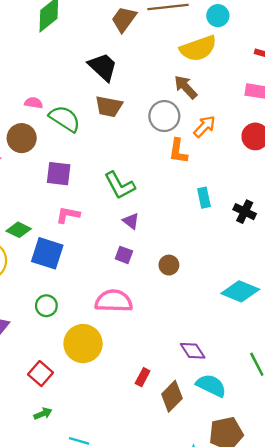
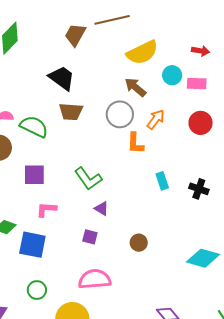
cyan circle: (218, 16) -> (172, 75), moved
purple square: (124, 255) -> (90, 237), moved

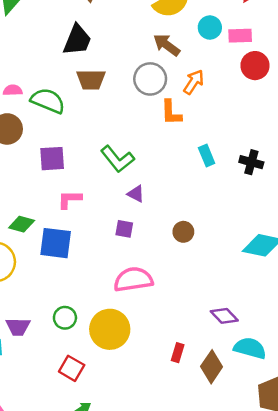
black trapezoid: (62, 78) -> (77, 40), turned 80
red circle: (201, 123) -> (255, 66), moved
green circle: (37, 290) -> (65, 318), moved

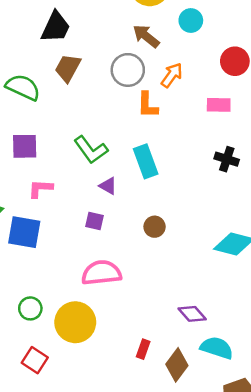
pink rectangle: (240, 36) -> (219, 105), moved
brown trapezoid: (91, 80) -> (68, 68), turned 116
cyan rectangle: (207, 155) -> (146, 161), moved, size x1.5

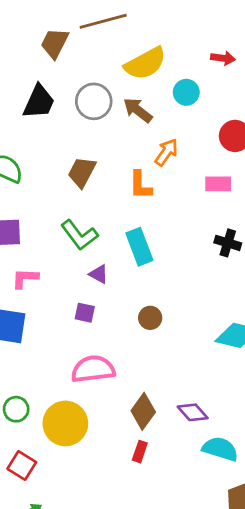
brown trapezoid: (68, 68) -> (82, 172), moved
gray circle: (128, 70) -> (94, 101), moved
brown diamond: (177, 365) -> (143, 411), moved

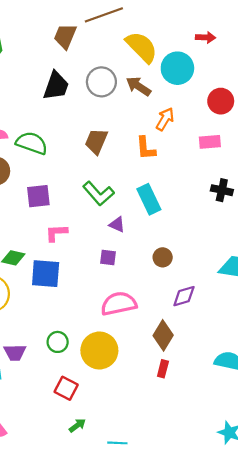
yellow semicircle: (145, 63) -> (142, 47), turned -102
cyan circle: (186, 92) -> (177, 68), size x1.5
purple diamond: (193, 412) -> (184, 296), moved, turned -60

